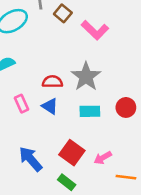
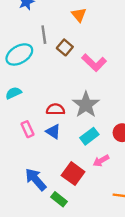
cyan rectangle: (90, 111) -> (89, 136), turned -36
pink arrow: (103, 158) -> (101, 161), moved
green rectangle: (67, 182) -> (59, 199), moved

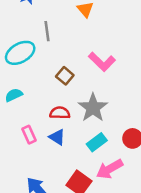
brown square: (65, 47) -> (65, 76), moved
pink arrow: (101, 161) -> (110, 169), size x1.5

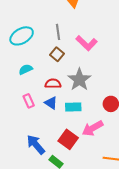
gray line: (47, 31) -> (58, 32), moved
cyan semicircle: (14, 95) -> (26, 69), moved
cyan rectangle: (97, 142) -> (73, 107), moved, turned 35

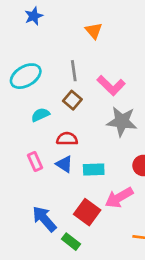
cyan semicircle: (26, 69) -> (40, 115), moved
gray star: (79, 80) -> (122, 121), moved, turned -30

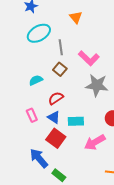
cyan ellipse: (26, 76) -> (39, 33), moved
red semicircle: (67, 139) -> (56, 98), turned -35
red square: (87, 212) -> (56, 138), moved

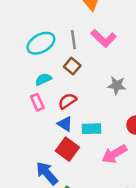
cyan ellipse: (39, 33) -> (41, 43), moved
pink L-shape: (89, 58) -> (104, 38), moved
gray star: (97, 85) -> (117, 85), size x0.7
pink rectangle: (32, 115) -> (37, 102), moved

